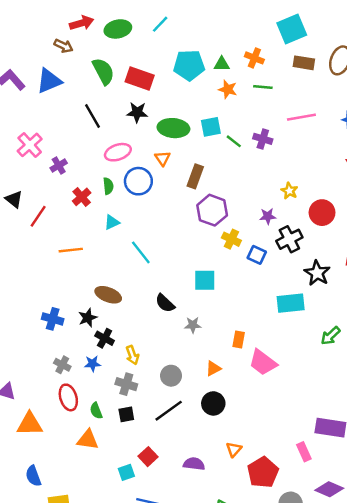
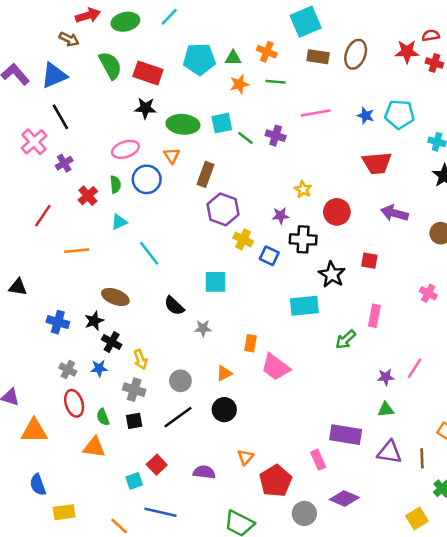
orange star: (228, 89) -> (239, 84), turned -30
black line: (92, 116) -> (60, 117), moved
black triangle: (14, 199) -> (18, 287), moved, turned -30
black cross: (289, 239) -> (303, 239), turned 30

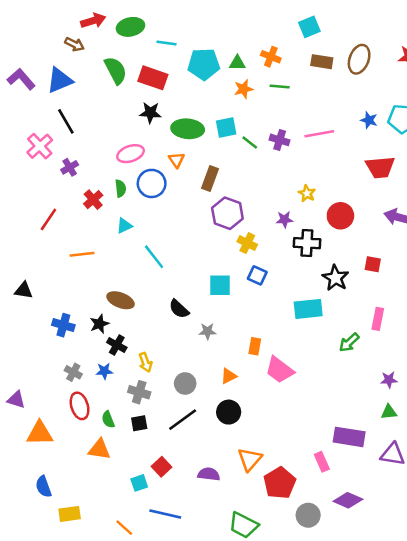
cyan line: (169, 17) -> (166, 43), moved, turned 54
cyan square: (306, 22) -> (309, 27), size x0.7
pink line: (316, 113) -> (319, 134), moved
blue square: (269, 256) -> (257, 275), moved
orange triangle: (246, 457) -> (250, 459), size x1.5

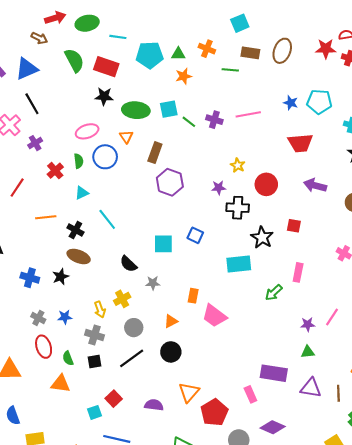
green line: (280, 87) -> (230, 70), moved
yellow cross: (247, 243) -> (122, 299), moved, turned 35
black cross: (117, 345) -> (75, 230), moved

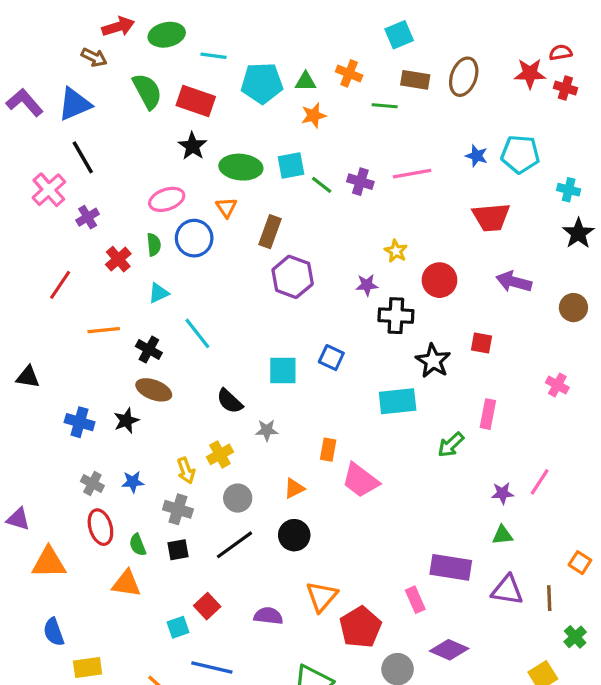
black star: (104, 96) -> (193, 146), turned 30

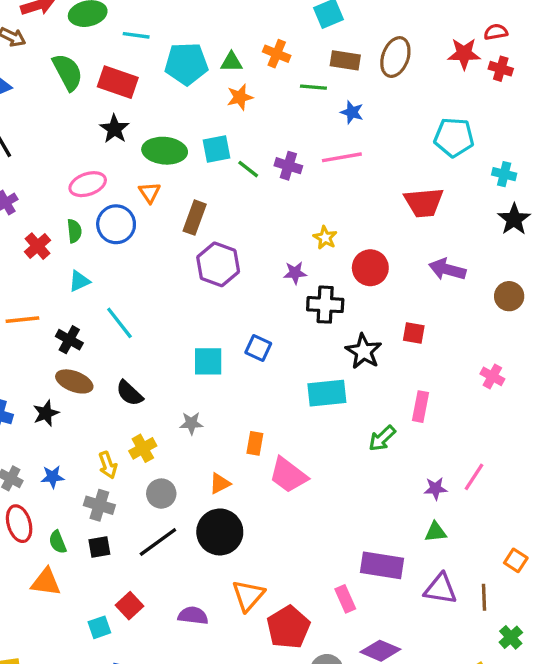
blue star: (477, 156) -> (352, 112), moved
black semicircle: (230, 401) -> (129, 393), moved
black circle: (294, 535) -> (220, 532), size x1.4

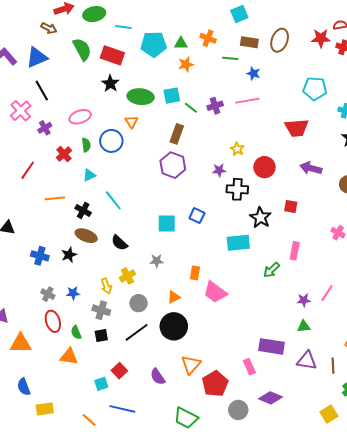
purple cross: (288, 166) -> (215, 106), turned -35
pink ellipse: (88, 184) -> (80, 117), moved
brown rectangle: (195, 218) -> (177, 134), moved
purple semicircle: (193, 616) -> (158, 377), turned -132

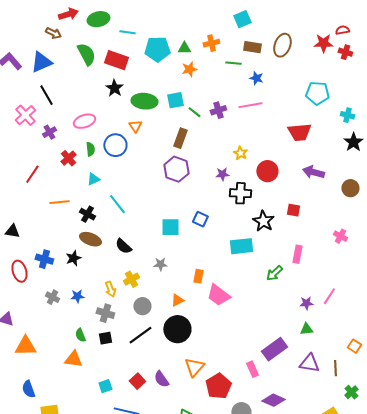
orange cross: (208, 38) -> (211, 43), turned -35
red ellipse: (53, 321) -> (19, 271), moved
purple rectangle: (272, 346) -> (274, 349), turned -45
red square: (119, 371) -> (137, 381), moved

